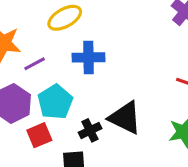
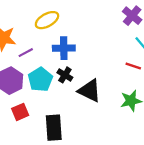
black cross: (90, 130) -> (65, 75), moved, turned -32
red square: (39, 135) -> (20, 112), moved

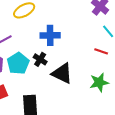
blue cross: (64, 48) -> (50, 35), moved

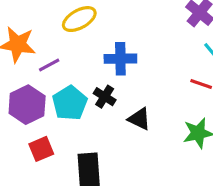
black triangle: (62, 73) -> (139, 119), size x0.7

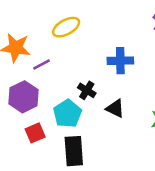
blue cross: (120, 59) -> (120, 61), moved
cyan pentagon: (70, 103) -> (67, 114), moved

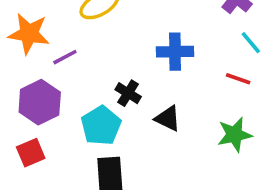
red square: (35, 133) -> (31, 153), moved

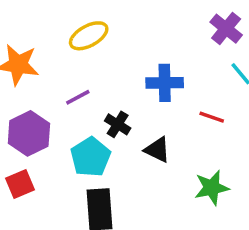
purple line: (65, 57) -> (78, 97), moved
red line: (238, 79) -> (212, 117), moved
green star: (235, 135) -> (212, 188), moved

